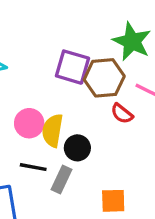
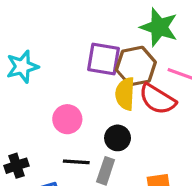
red semicircle: (122, 114) -> (157, 99), size x1.6
yellow semicircle: (53, 130) -> (125, 94), moved

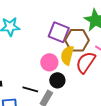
red semicircle: (157, 99) -> (86, 62), turned 80
pink circle: (67, 119) -> (49, 62), moved

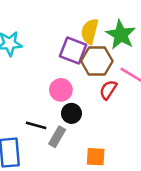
yellow semicircle: (67, 55) -> (90, 31), moved
red semicircle: (86, 62) -> (108, 90), size x0.7

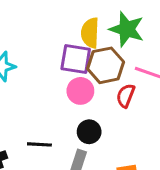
pink circle: (61, 90) -> (80, 91), moved
black line: (36, 125) -> (39, 144), moved

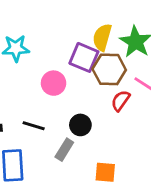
pink circle: (80, 91) -> (54, 83), moved

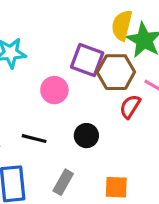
yellow semicircle: (102, 37) -> (122, 25), moved
gray rectangle: (64, 150) -> (63, 182), moved

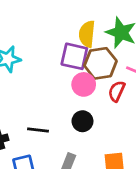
yellow semicircle: (122, 25) -> (87, 34), moved
pink circle: (54, 90) -> (84, 84), moved

